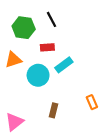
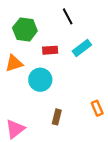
black line: (51, 19) -> (68, 16), moved
cyan rectangle: (64, 65) -> (82, 48), moved

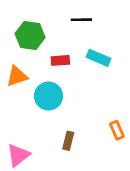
black line: (68, 16) -> (81, 20), turned -63
cyan rectangle: (82, 48) -> (99, 58), turned 60

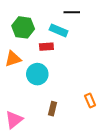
black line: (81, 20) -> (72, 12), moved
cyan rectangle: (99, 58) -> (59, 30), moved

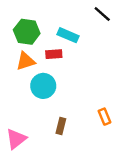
black line: (72, 12) -> (102, 14), moved, turned 42
orange triangle: (13, 59) -> (26, 61), moved

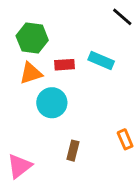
cyan rectangle: (68, 35) -> (101, 61), moved

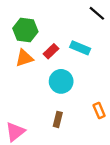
red rectangle: (65, 65) -> (51, 51), turned -40
cyan circle: (52, 103) -> (61, 81), moved

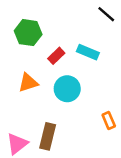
orange triangle: (24, 58) -> (28, 83), moved
brown rectangle: (58, 119) -> (48, 136), moved, size x1.5

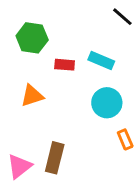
red rectangle: (56, 56) -> (65, 65), turned 49
cyan circle: (67, 89) -> (107, 103), moved

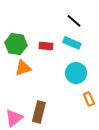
black line: (122, 17) -> (74, 21), moved
green hexagon: (32, 38) -> (16, 44), moved

